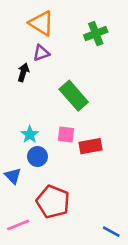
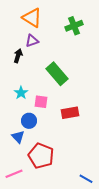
cyan star: (30, 134) -> (21, 93), moved
pink square: (66, 134) -> (41, 102), moved
blue triangle: (13, 176) -> (18, 137), moved

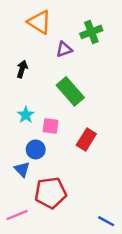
purple triangle: (32, 41) -> (64, 49), moved
red rectangle: (70, 113) -> (86, 140), turned -48
red pentagon: (41, 156) -> (50, 193), turned -30

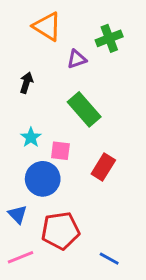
blue circle: (36, 149) -> (43, 179), size x1.5
blue triangle: (22, 169) -> (18, 214), moved
blue line: (106, 221) -> (109, 259), moved

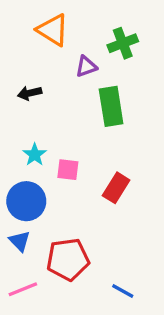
black arrow: (26, 83) -> (30, 93), turned -120
green rectangle: (84, 109) -> (111, 106), moved, turned 32
blue circle: (43, 179) -> (26, 201), moved

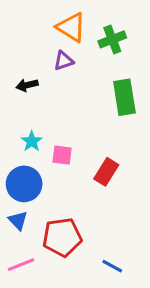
orange triangle: (53, 30) -> (71, 27), moved
purple triangle: (86, 66) -> (64, 61), moved
green rectangle: (111, 106) -> (124, 97), moved

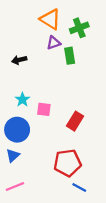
purple triangle: (64, 61) -> (54, 43), moved
green rectangle: (124, 97) -> (70, 56), moved, size x0.7
blue triangle: (18, 220) -> (13, 155), turned 32
red pentagon: (62, 237) -> (67, 163), moved

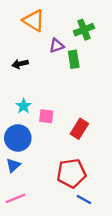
orange triangle: (50, 19) -> (34, 21), moved

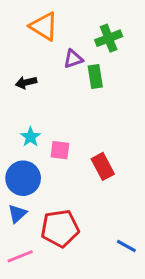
red rectangle: (79, 129) -> (103, 166), turned -60
red pentagon: (71, 173) -> (60, 228), moved
blue line: (84, 199) -> (126, 246), moved

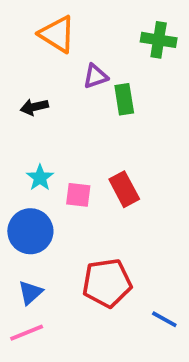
green cross: (109, 38) -> (159, 40), moved, turned 30
red rectangle: (103, 166) -> (124, 189), moved
blue triangle: (17, 214) -> (30, 292), moved
red pentagon: (60, 228) -> (107, 283), moved

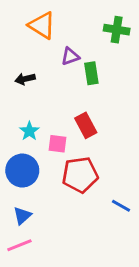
red rectangle: (124, 189) -> (86, 125), moved
red pentagon: (107, 283) -> (80, 175), moved
blue line: (164, 319) -> (121, 206), moved

